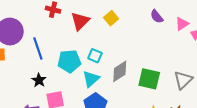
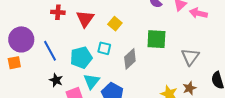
yellow square: (111, 18) -> (115, 24), moved
cyan triangle: (91, 79) -> (92, 81), moved
green square: (149, 79) -> (156, 39), moved

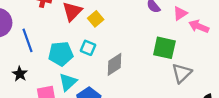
yellow square: (115, 24) -> (96, 19), moved
green square: (156, 39) -> (164, 48), moved
black star: (56, 80) -> (20, 74), moved

